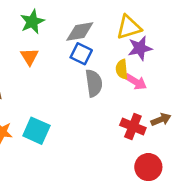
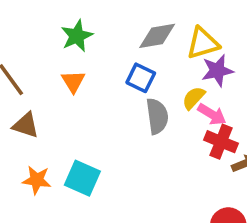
gray diamond: (80, 31) -> (157, 36), moved
yellow semicircle: (122, 69) -> (194, 98), turned 48
red cross: (133, 126) -> (221, 142), moved

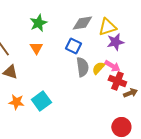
yellow semicircle: (194, 98) -> (98, 68), moved
cyan square: (82, 178) -> (41, 101), turned 30

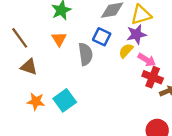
purple star: (115, 42) -> (136, 34), moved
gray semicircle: (82, 67) -> (86, 54), moved
yellow semicircle: (98, 68) -> (126, 51), moved

